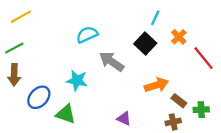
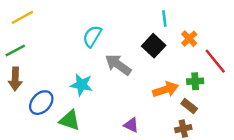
cyan line: (155, 18) -> (164, 19), turned -32
cyan semicircle: (87, 35) -> (92, 36), turned -35
green cross: (201, 110) -> (195, 81), moved

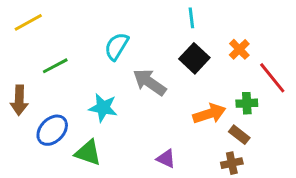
cyan line: (164, 19) -> (191, 18), moved
green line: (15, 50) -> (55, 66), moved

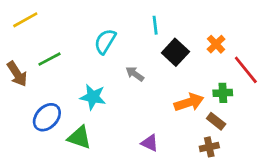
cyan line: (191, 18) -> (155, 25), moved
gray arrow: (149, 82) -> (135, 74), size x0.6
brown arrow: (19, 100) -> (17, 74), moved, turned -35

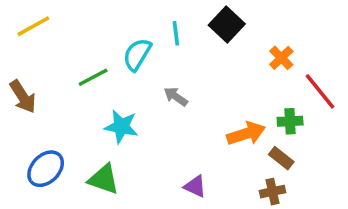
cyan line: (155, 25) -> (176, 33), moved
black square: (175, 52) -> (227, 24), moved
green line: (50, 59) -> (93, 77), moved
blue ellipse: (47, 117) -> (46, 169), moved

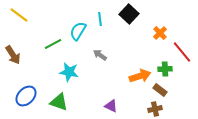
yellow line: (33, 26) -> (19, 15), turned 66

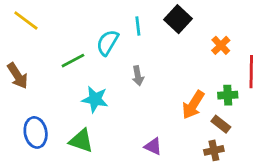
red line: (182, 52) -> (251, 72), turned 40
gray arrow: (100, 55) -> (138, 76), turned -136
orange arrow: (140, 76) -> (193, 105), turned 140
blue ellipse: (26, 96) -> (36, 132), turned -55

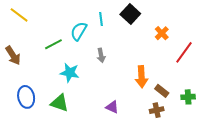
red line: (251, 72) -> (184, 52), turned 35
green cross: (228, 95) -> (188, 97), moved
orange arrow: (193, 105) -> (141, 77), turned -35

